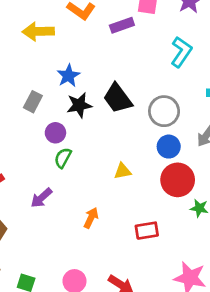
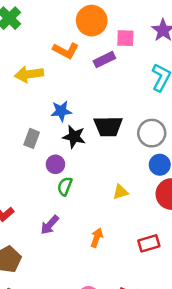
blue star: (68, 76) -> (61, 111), turned 30
black trapezoid: (118, 98) -> (108, 126), turned -48
black star: (79, 105) -> (74, 137), turned 30

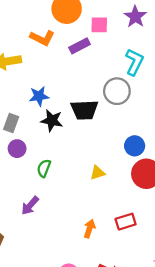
gray circle: (152, 133) -> (117, 91), moved
purple circle: (55, 164) -> (17, 149), moved
orange arrow: (97, 238) -> (89, 229), moved

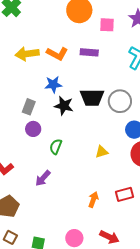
orange L-shape: (42, 38) -> (57, 54), moved
purple rectangle: (80, 46) -> (89, 52), moved, turned 30
gray circle: (117, 91) -> (120, 101), moved

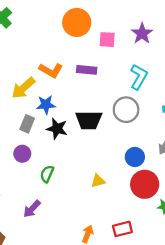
yellow arrow: (27, 54) -> (23, 88), moved, turned -35
gray circle: (120, 101) -> (126, 110), moved
gray rectangle: (29, 107) -> (27, 124), moved

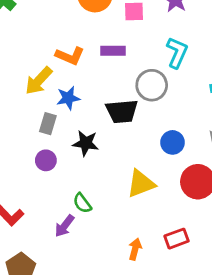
gray circle: (126, 110) -> (152, 85), moved
black star: (57, 129) -> (86, 143), moved
blue circle: (135, 157) -> (173, 142), moved
green semicircle: (47, 174) -> (82, 203), moved, turned -54
yellow triangle: (98, 181) -> (141, 184), size x1.6

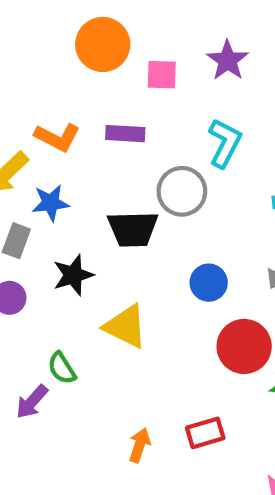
black star: (86, 143) -> (73, 275), turned -30
yellow triangle: (141, 184) -> (126, 326), moved, turned 44

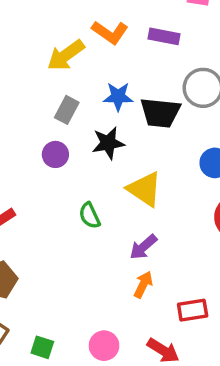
blue star: (50, 203) -> (118, 97), moved
purple arrow: (32, 402) -> (143, 247), moved
red rectangle: (205, 433) -> (193, 310), moved

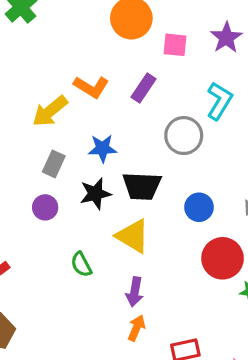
purple rectangle: (164, 36) -> (144, 88), turned -64
black trapezoid: (160, 113) -> (142, 186), moved
purple arrow: (143, 247) -> (135, 292), turned -36

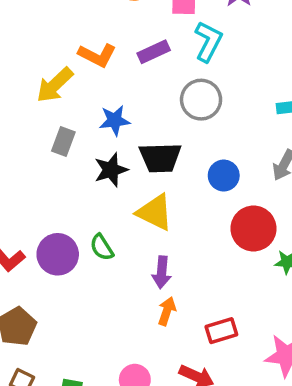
purple rectangle: (144, 88) -> (154, 52), turned 36
cyan L-shape: (219, 101) -> (208, 41), moved
purple circle: (45, 207) -> (58, 254), moved, size x1.5

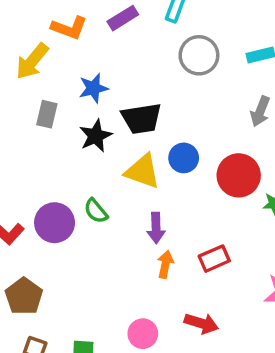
gray circle: (201, 100) -> (199, 55), moved
blue circle: (224, 176) -> (184, 158), moved
red rectangle: (221, 331) -> (214, 259), moved

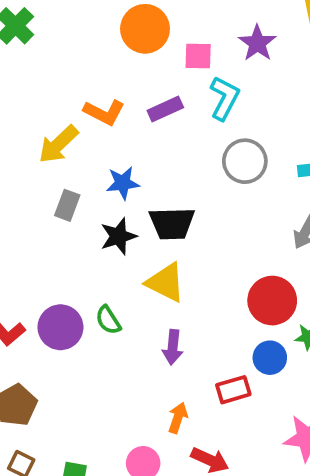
blue circle: (184, 158) -> (270, 358), moved
orange arrow: (165, 264) -> (178, 418), moved

